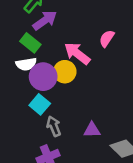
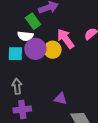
cyan square: (40, 104) -> (15, 54), moved, turned 35
gray arrow: (54, 126) -> (17, 86), moved

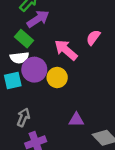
yellow circle: (53, 50) -> (57, 78), moved
gray arrow: (17, 86) -> (23, 117), turned 42

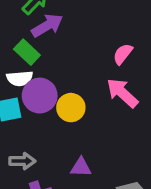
pink arrow: (66, 50) -> (122, 93), moved
gray arrow: (23, 117) -> (22, 161), turned 66
purple triangle: (76, 120) -> (81, 167), moved

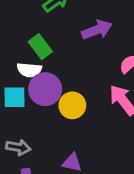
purple arrow: (47, 26) -> (97, 30), moved

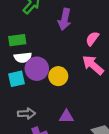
purple arrow: (97, 30) -> (65, 19), turned 135
green rectangle: (40, 47) -> (17, 40), moved, turned -49

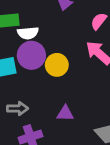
white semicircle: (23, 57) -> (28, 33), moved

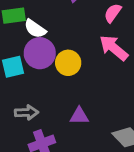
white semicircle: (28, 33) -> (35, 29), turned 42

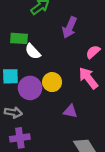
purple circle: (40, 53) -> (30, 88), moved
purple triangle: (79, 116) -> (70, 111), moved

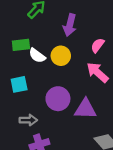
yellow circle: (52, 82) -> (61, 56), moved
purple circle: (30, 88) -> (58, 99), moved
purple triangle: (70, 111) -> (85, 109), size x1.5

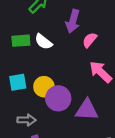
pink semicircle: (98, 45) -> (90, 40), moved
white semicircle: (37, 56) -> (43, 42), moved
yellow circle: (61, 56) -> (44, 87), moved

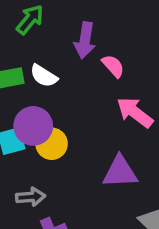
pink semicircle: (90, 40) -> (113, 66), turned 105
purple circle: (58, 98) -> (33, 126), moved

